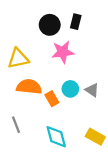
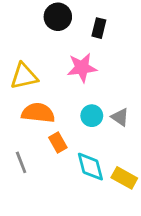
black circle: (50, 25) -> (58, 17), moved
orange rectangle: (52, 99) -> (58, 143), moved
cyan diamond: (56, 137) -> (90, 167), moved

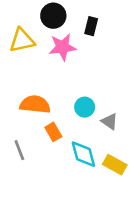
pink star: (82, 68) -> (62, 47), moved
yellow triangle: (24, 76) -> (22, 40), moved
gray triangle: (120, 117) -> (109, 121), moved

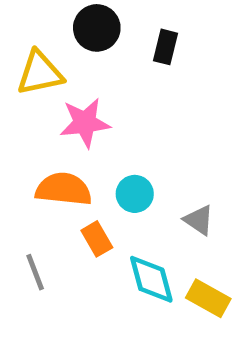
pink star: (62, 47) -> (85, 123), moved
cyan circle: (85, 107) -> (135, 194), moved

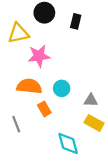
gray triangle: (199, 220) -> (91, 100), turned -32
cyan diamond: (151, 279) -> (68, 144), moved
yellow rectangle: (208, 298) -> (94, 123), moved

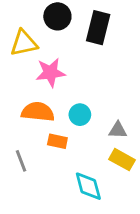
black rectangle: (76, 21) -> (98, 28), size x1.6
orange rectangle: (44, 109) -> (57, 141), turned -48

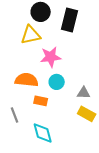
yellow triangle: (24, 43) -> (31, 35), moved
pink star: (50, 73) -> (51, 57), moved
cyan diamond: (88, 186) -> (43, 133), moved

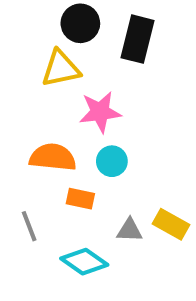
gray triangle: (84, 93) -> (130, 230), moved
cyan diamond: (43, 133) -> (84, 262), turned -40

